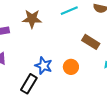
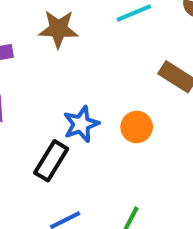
blue star: (44, 66) -> (81, 124), turned 30

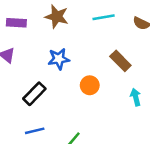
blue star: (81, 124) -> (59, 59), moved

